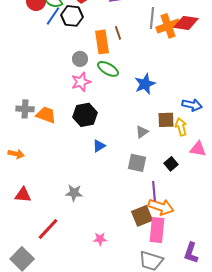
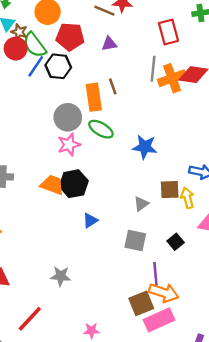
gray circle: (80, 59) -> (68, 117), size x1.5
blue star: (145, 84) -> (145, 147), turned 30
orange trapezoid: (46, 115) -> (52, 185), moved
pink rectangle: (157, 230) -> (159, 320), turned 60

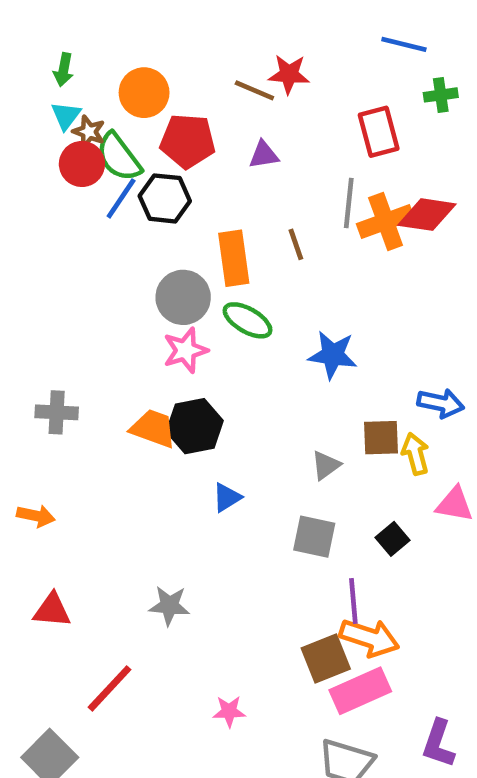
brown line: (113, 86) -> (296, 244), moved

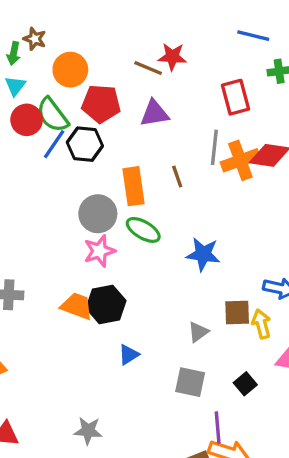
brown star: (89, 132) -> (35, 39), moved
purple triangle: (264, 155) -> (155, 113), size x1.4

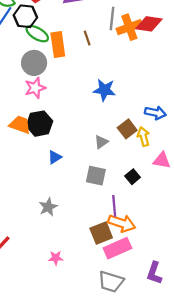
green ellipse: (143, 230) -> (37, 34), moved
brown square: (237, 313) -> (127, 129), turned -36
gray star: (88, 431) -> (48, 207), moved, turned -30

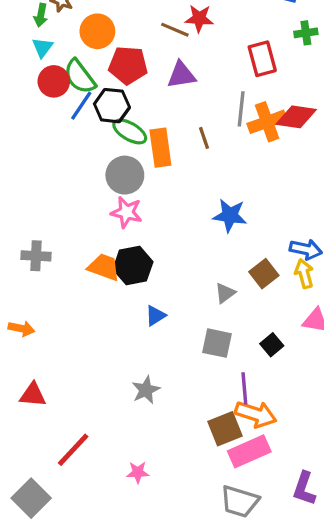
pink star: (35, 88) -> (126, 212), turned 30
yellow arrow: (143, 137) -> (304, 274), moved
pink star: (56, 258) -> (138, 472), moved

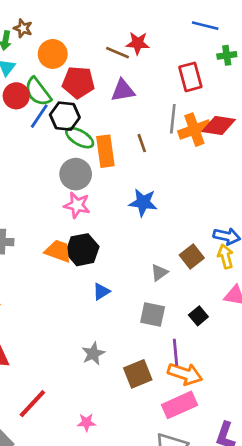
blue star: (230, 215) -> (143, 202), moved
brown square: (225, 429) -> (138, 374), moved

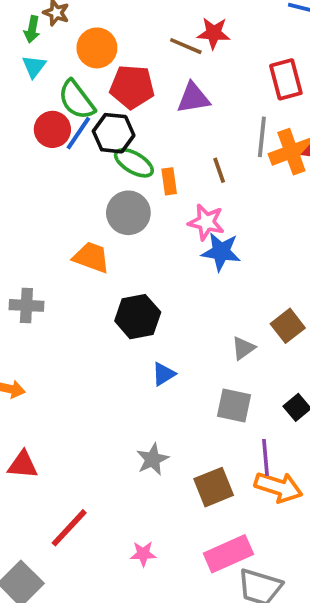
red circle: (16, 96) -> (52, 129), moved
orange rectangle: (105, 151) -> (169, 181), size x0.6
pink star: (77, 205) -> (206, 222), moved
orange trapezoid: (58, 251) -> (91, 257), moved
pink rectangle: (180, 405) -> (228, 554), moved

